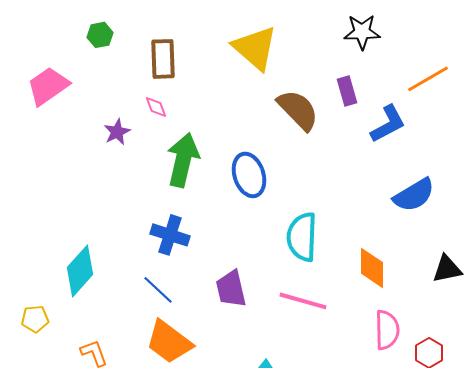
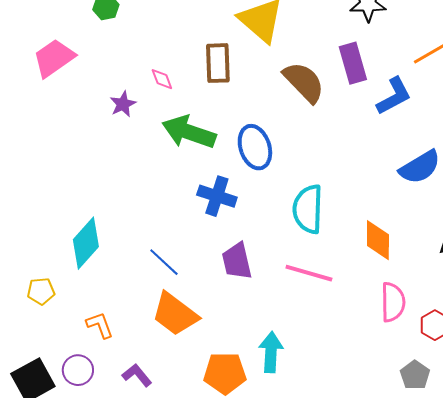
brown rectangle: (163, 59) -> (218, 63), moved
purple rectangle: (347, 91) -> (353, 63), size x1.4
green arrow: (183, 160) -> (189, 132), turned -84
blue cross: (170, 235) -> (217, 196), moved

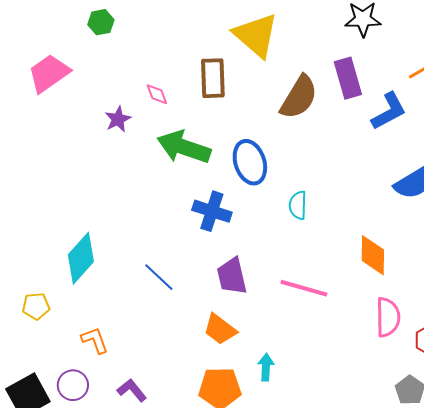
brown semicircle: (304, 82) -> (299, 97), turned 75
cyan semicircle: (308, 209) -> (298, 205), moved, size x0.6
orange trapezoid: (175, 314) -> (220, 329), moved, size x0.7
cyan arrow: (271, 352) -> (266, 367), size x0.7

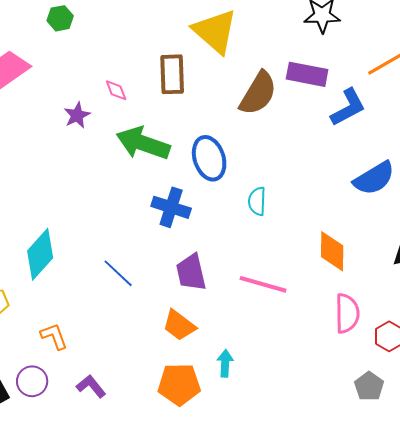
purple rectangle: (348, 78) -> (307, 74), turned -63

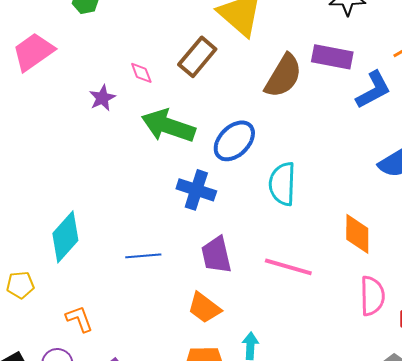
brown rectangle: (172, 74) -> (197, 57), turned 42
blue ellipse: (209, 158) -> (234, 141), turned 63
cyan semicircle: (257, 201) -> (282, 184), size x1.5
blue line: (118, 273) -> (143, 256), turned -48

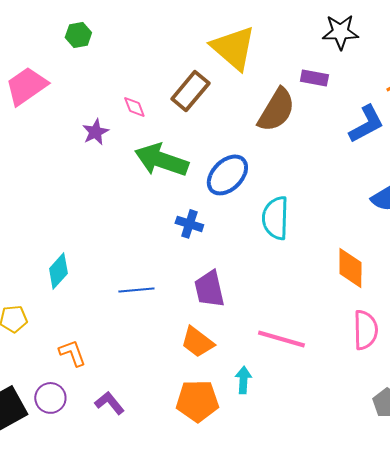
purple rectangle: (332, 57) -> (314, 78), moved, size x0.7
blue cross: (196, 190) -> (189, 224), size x0.7
cyan diamond: (65, 237) -> (58, 271), size x0.7
pink line: (288, 267) -> (281, 339), moved

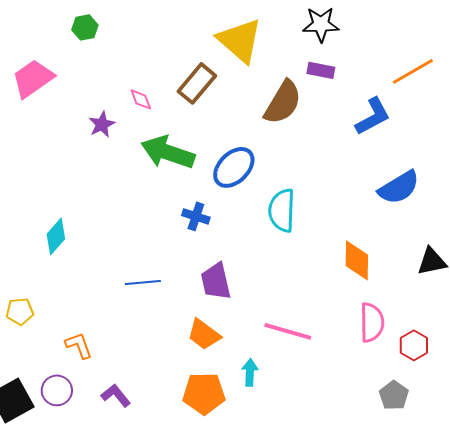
black star: (340, 32) -> (321, 24), moved
cyan diamond: (58, 271) -> (56, 236), moved

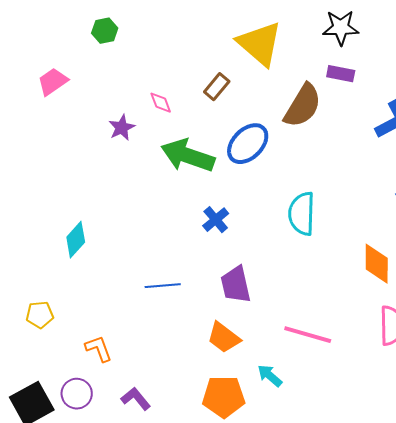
pink trapezoid: (33, 78) -> (53, 82), size x0.7
brown rectangle: (197, 83) -> (217, 87), size x0.7
blue ellipse: (234, 167) -> (248, 144), moved
blue cross: (196, 216) -> (216, 220), turned 32
cyan arrow: (250, 372) -> (270, 376), turned -52

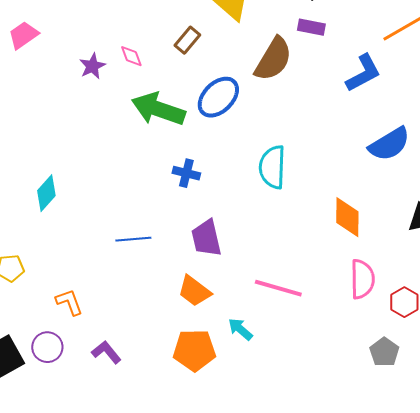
purple star: (122, 128) -> (92, 66), moved
blue cross: (216, 220) -> (186, 173), turned -36

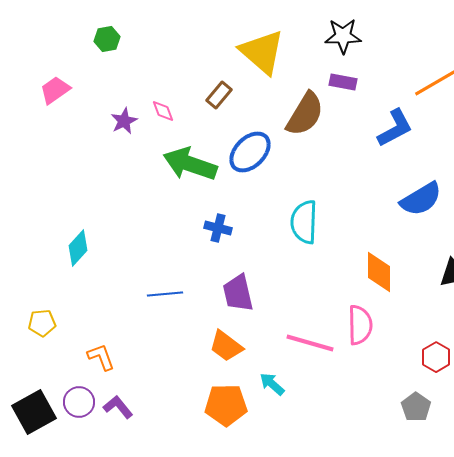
pink semicircle: (362, 279) -> (360, 325), moved
purple L-shape: (106, 352) -> (118, 407), moved

